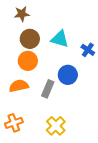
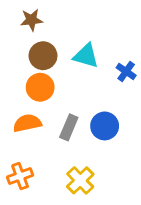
blue circle: (68, 75) -> (105, 126), moved

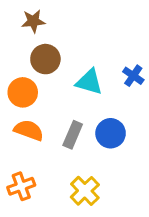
cyan triangle: (86, 56) -> (89, 82), moved
orange circle: (40, 87) -> (23, 92), moved
orange semicircle: (27, 123) -> (29, 130), turned 32

